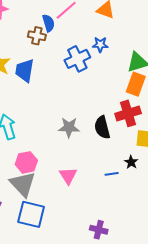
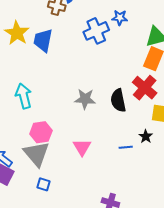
red cross: (128, 113) -> (145, 88), turned -35
blue square: (31, 214) -> (43, 184), size x0.5

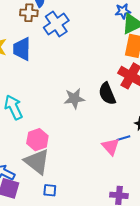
blue star: (120, 18) -> (123, 11), moved
blue cross: (96, 31) -> (56, 24), moved
pink triangle: (82, 147) -> (111, 147), moved

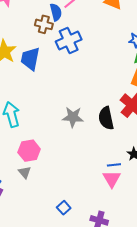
pink triangle: (111, 147) -> (112, 179), moved
gray triangle: (37, 162) -> (25, 172), size x0.5
blue square: (50, 190) -> (64, 208), moved, turned 32

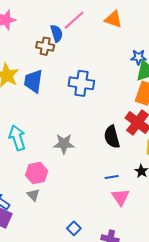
blue cross: (69, 40) -> (81, 83), moved, turned 35
gray star: (73, 117) -> (64, 144), moved
blue line: (114, 165) -> (112, 177), moved

